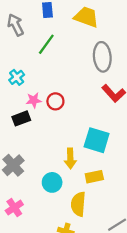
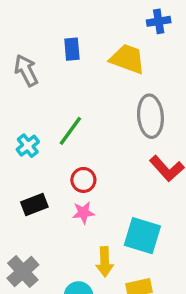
green line: (46, 44) -> (70, 131), moved
pink star: (34, 100) -> (83, 213), moved

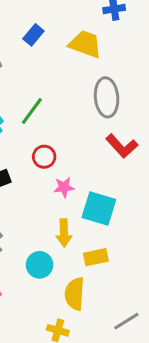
blue rectangle: (72, 49) -> (33, 35), turned 45
pink star: (83, 213) -> (64, 187), moved

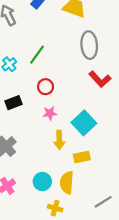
pink star: (64, 187) -> (50, 113), moved
cyan square: (99, 208) -> (84, 123), turned 30
cyan circle: (40, 265) -> (42, 182), moved

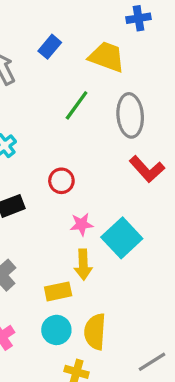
green line: (37, 55) -> (77, 105), moved
pink star: (50, 113) -> (82, 224), moved
yellow rectangle: (82, 157) -> (58, 291), moved

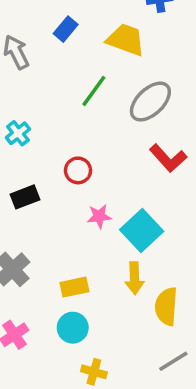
gray ellipse: (130, 115) -> (150, 102), turned 51
yellow arrow: (83, 265) -> (135, 278), moved
yellow semicircle: (95, 332) -> (166, 306), moved

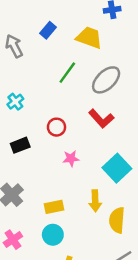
red L-shape: (168, 158) -> (101, 119), moved
cyan square: (142, 230) -> (117, 168), moved

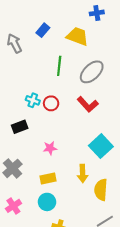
green line: (67, 73) -> (59, 66), turned -30
cyan cross: (15, 102) -> (33, 100), moved, turned -32
red circle: (56, 127) -> (51, 103), moved
pink star: (71, 159) -> (50, 148), moved

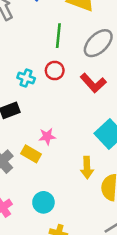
red circle: (51, 103) -> (55, 71), moved
yellow rectangle: (48, 179) -> (31, 154), moved, turned 42

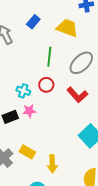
pink star: (47, 136) -> (29, 111), moved
yellow arrow: (87, 168) -> (52, 164), moved

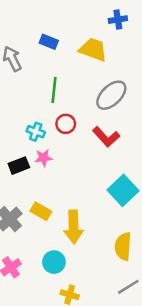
blue rectangle: (33, 22) -> (49, 42), turned 72
green line: (49, 57) -> (54, 90), moved
yellow arrow: (52, 164) -> (74, 227), size x1.4

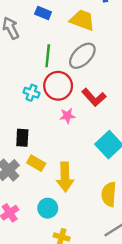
gray ellipse: (111, 95) -> (82, 56), moved
red circle: (66, 124) -> (58, 86), size x1.6
pink star: (44, 158) -> (67, 116), moved
black rectangle: (19, 166) -> (22, 138), moved, turned -66

